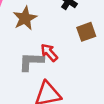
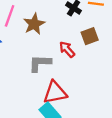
red arrow: (49, 53) -> (67, 49), moved

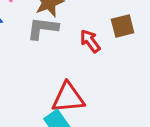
gray L-shape: (40, 63) -> (43, 28), moved

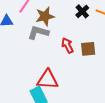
brown square: (123, 26) -> (88, 49), moved

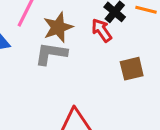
red arrow: (67, 45) -> (102, 30), moved

